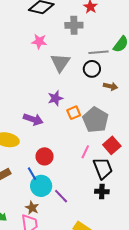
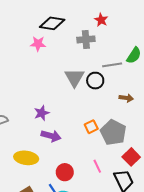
pink star: (39, 41) -> (38, 44), moved
black circle: (92, 69) -> (95, 81), moved
purple star: (55, 98) -> (42, 113), moved
pink line: (85, 152) -> (97, 166), moved, turned -48

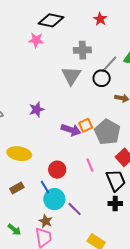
gray cross: (86, 39) -> (82, 50), moved
gray line: (112, 65) -> (109, 64), turned -42
black circle: (95, 81) -> (102, 78), moved
purple arrow: (51, 136) -> (71, 130), moved

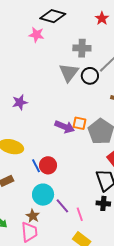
black circle: (102, 78) -> (90, 76), moved
purple star: (37, 109) -> (20, 102), moved
orange square: (86, 125) -> (80, 123), turned 32
pink line: (90, 165) -> (80, 214), moved
blue line: (45, 187) -> (36, 166), moved

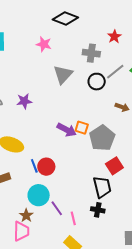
red star: (102, 18) -> (114, 37), moved
pink star: (36, 35) -> (44, 44), moved
gray triangle: (69, 73) -> (63, 74), moved

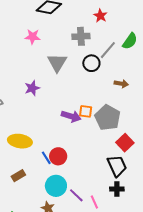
purple star: (24, 101) -> (32, 88), moved

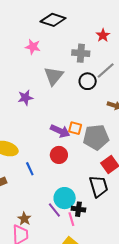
gray pentagon: (108, 118) -> (96, 137), turned 30
red circle: (58, 156) -> (59, 155), moved
cyan circle: (56, 186) -> (65, 198), moved
black cross: (117, 189) -> (78, 209), moved

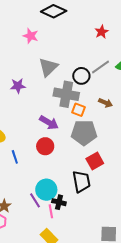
gray cross: (81, 53) -> (66, 94), moved, size x1.4
orange square: (75, 128) -> (79, 110), moved

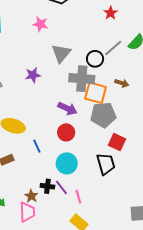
orange square: (79, 110) -> (96, 93), size x1.6
red square: (95, 161) -> (117, 142), turned -30
cyan circle: (46, 190) -> (67, 163), moved
black cross: (59, 202) -> (47, 186), moved

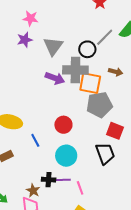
purple star: (33, 75) -> (25, 40), moved
purple arrow: (67, 108) -> (55, 78), moved
purple line: (61, 187) -> (63, 180), turned -49

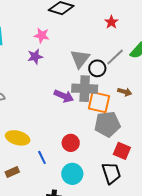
gray triangle: (53, 46) -> (80, 59), moved

